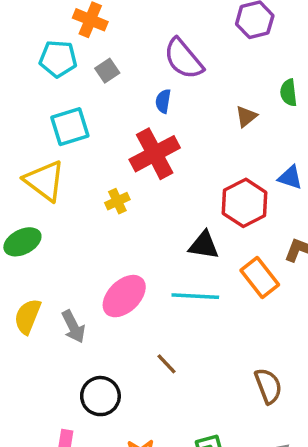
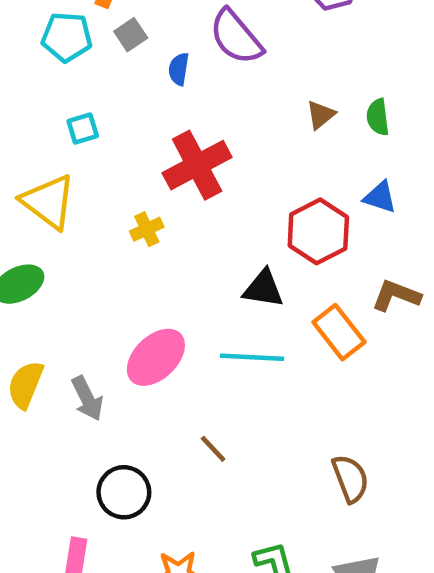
gray square: (107, 71) -> (131, 35), moved
green semicircle: (289, 93) -> (378, 117), moved
blue semicircle: (163, 101) -> (179, 69), moved
cyan square: (70, 127) -> (83, 129), size x0.6

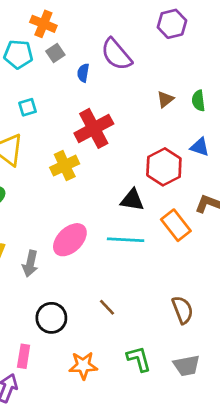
yellow cross: (147, 229) -> (65, 166), size x1.5
gray arrow: (87, 398) -> (30, 264), turned 40
brown line: (213, 449) -> (107, 307), moved

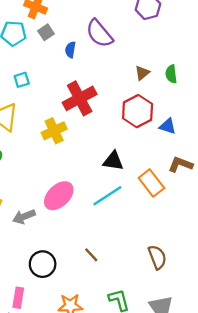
blue triangle: (200, 147) -> (168, 126), moved
red hexagon: (164, 167) -> (138, 111), moved
cyan line: (126, 240) -> (107, 196), turned -36
gray arrow: (30, 264) -> (24, 217), turned 55

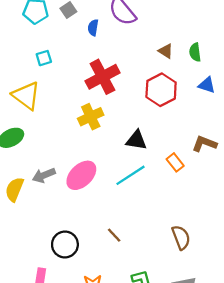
brown triangle: (142, 73) -> (166, 51), turned -49
blue triangle: (168, 126) -> (207, 85), moved
yellow cross: (54, 131) -> (91, 117), moved
orange rectangle: (151, 183) -> (175, 162), size x0.7
gray arrow: (24, 217) -> (44, 175), moved

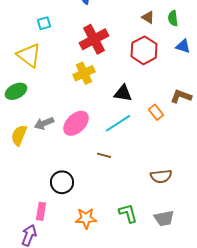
brown line: (114, 235) -> (104, 155), moved, turned -32
brown semicircle: (181, 237) -> (161, 176), turned 105

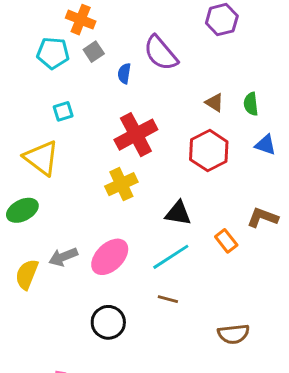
brown line: (104, 155) -> (168, 299), moved
black circle: (62, 182) -> (108, 322), moved

